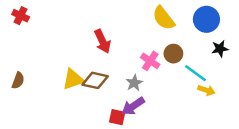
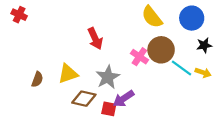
brown circle: (173, 54) -> (161, 50), size x1.5
brown semicircle: (18, 80) -> (37, 79), moved
brown diamond: (95, 80) -> (84, 99), moved
gray star: (134, 83) -> (108, 77), moved, size x1.5
yellow arrow: (206, 90) -> (203, 73), moved

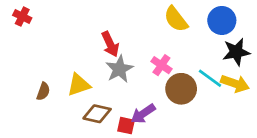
black star: (204, 45) -> (236, 52), size x1.5
brown circle: (161, 50) -> (181, 89), moved
yellow arrow: (203, 73) -> (235, 84), size x1.5
gray star: (108, 77) -> (119, 69), moved

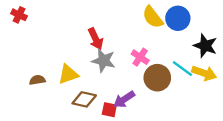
blue circle: (222, 20) -> (178, 18), moved
black star: (236, 52) -> (205, 46), turned 30
gray star: (119, 69) -> (104, 61), turned -30
brown semicircle: (43, 91) -> (37, 80), turned -119

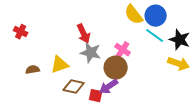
red cross: (19, 15) -> (21, 32), moved
cyan line: (182, 69) -> (155, 36), moved
brown circle: (157, 78) -> (116, 68), moved

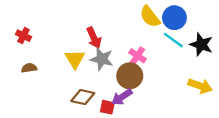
yellow arrow: (179, 64) -> (200, 86), moved
yellow triangle: (60, 65) -> (75, 59), moved, turned -42
brown semicircle: (33, 70) -> (29, 68), moved

